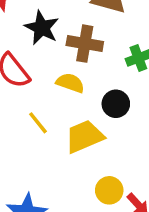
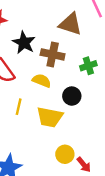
yellow line: (38, 123) -> (19, 107), turned 49
yellow trapezoid: (84, 136) -> (50, 117), turned -148

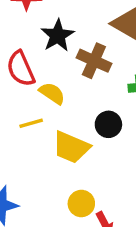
yellow semicircle: (42, 81) -> (52, 93), moved
yellow line: (19, 107) -> (31, 123), turned 49

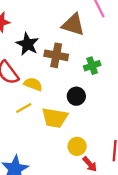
yellow circle: (81, 204) -> (77, 146), moved

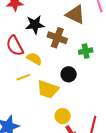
black star: (27, 44) -> (35, 25), turned 30

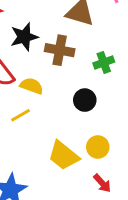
yellow trapezoid: (48, 89) -> (64, 156), moved, turned 30
yellow circle: (63, 116) -> (98, 147), moved

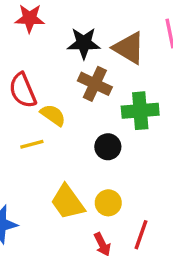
black star: (24, 37) -> (84, 43), moved
green cross: (104, 62) -> (140, 111), size x1.5

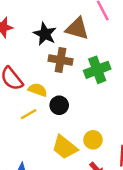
black star: (84, 43) -> (45, 34), turned -30
black circle: (108, 147) -> (59, 105), moved

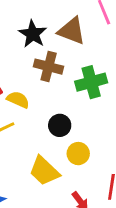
black circle: (59, 105) -> (60, 125), moved
yellow circle: (93, 140) -> (78, 154), moved

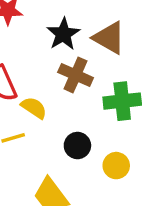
yellow circle: (78, 154) -> (116, 166), moved

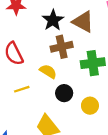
brown cross: (76, 75) -> (62, 47), turned -35
yellow semicircle: (34, 108) -> (48, 71), moved

